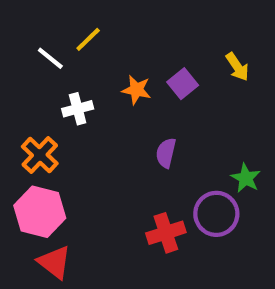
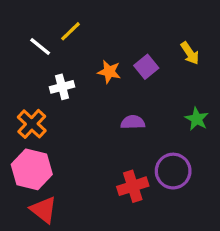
purple semicircle: (166, 153) -> (133, 122), turned 75
green star: (246, 178) -> (197, 119), moved

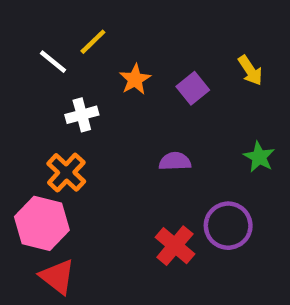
orange star: (109, 72) -> (135, 79), moved, turned 30
orange cross: (32, 124) -> (66, 172), moved
red cross: (133, 186) -> (175, 246), turned -32

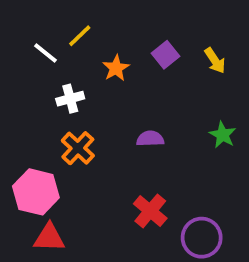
purple square: (193, 88) -> (165, 55), moved
orange cross: (66, 172) -> (78, 148), moved
purple circle: (228, 226) -> (202, 238), moved
red triangle: (57, 277) -> (49, 238), turned -36

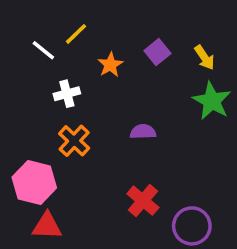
green star: (223, 135) -> (212, 101), moved, size x1.5

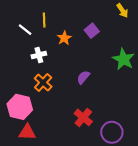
yellow line: (76, 34) -> (44, 20), turned -48
yellow arrow: (205, 57) -> (122, 11), moved
purple semicircle: (143, 132) -> (83, 77), turned -48

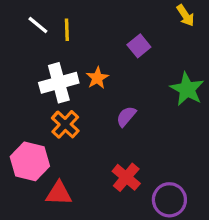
white line: (25, 30) -> (38, 25), moved
orange star: (64, 38) -> (97, 78), moved
white cross: (39, 55) -> (59, 83), size x1.6
red triangle: (27, 132) -> (59, 193), moved

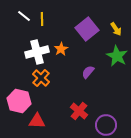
yellow arrow: (185, 15) -> (116, 29), moved
purple square: (139, 46) -> (87, 29), size x1.6
purple semicircle: (126, 116) -> (88, 72), moved

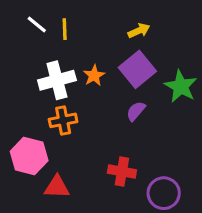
purple square: (87, 29) -> (137, 69), moved
yellow arrow: (116, 29) -> (139, 31), moved, turned -80
orange cross: (41, 78) -> (63, 120), turned 36
red cross: (79, 111) -> (122, 171), turned -30

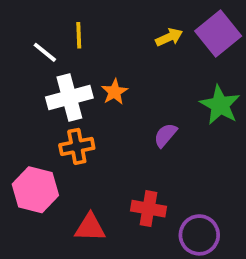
white line: (37, 24) -> (45, 52), moved
purple square: (137, 69) -> (218, 33), moved
red triangle: (57, 187) -> (90, 227), moved

